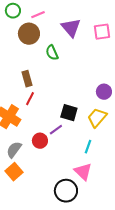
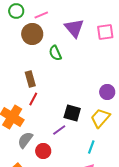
red circle: (40, 141) -> (43, 151), moved
gray semicircle: (14, 150) -> (25, 140), moved

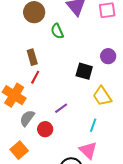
purple circle: (107, 92) -> (108, 56), moved
black square: (72, 113) -> (84, 71), moved
yellow trapezoid: (100, 118) -> (102, 96), turned -75

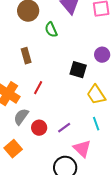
red line: (35, 77) -> (38, 88), moved
purple line: (61, 108) -> (64, 128), moved
cyan line: (93, 125) -> (96, 124), moved, turned -40

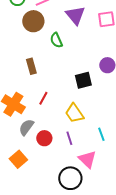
black square: (78, 70) -> (83, 80), turned -30
yellow trapezoid: (96, 95) -> (74, 113), moved
purple line: (64, 128) -> (69, 138), turned -72

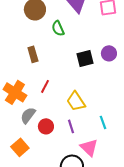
black square: (83, 80) -> (85, 58), moved

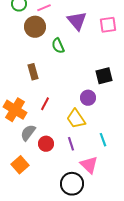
purple circle: (109, 53) -> (88, 98), moved
black square: (85, 58) -> (104, 76), moved

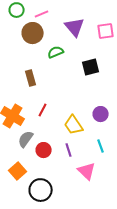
green semicircle: (58, 46) -> (56, 52), turned 91
black square: (104, 76) -> (91, 67), moved
purple circle: (88, 98) -> (101, 114), moved
black circle: (72, 184) -> (41, 190), moved

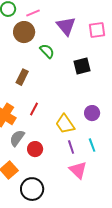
green semicircle: (56, 52) -> (47, 51), turned 70
brown rectangle: (31, 78) -> (22, 77), turned 42
purple line: (69, 150) -> (71, 147), moved

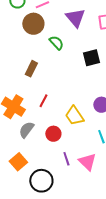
purple line: (71, 147) -> (66, 159), moved
red circle: (35, 149) -> (53, 134), moved

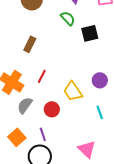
green semicircle: (56, 43) -> (68, 18), moved
purple line: (66, 159) -> (43, 134), moved
pink triangle: (87, 162) -> (87, 149), moved

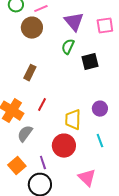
green semicircle: (68, 18) -> (68, 47), turned -112
yellow trapezoid: (73, 91) -> (73, 120), turned 35
red circle: (52, 109) -> (64, 146), moved, size x1.5

